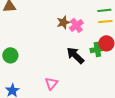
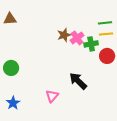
green cross: (97, 49) -> (91, 44), moved
black arrow: (75, 55) -> (78, 81), moved

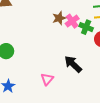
green cross: (91, 44) -> (86, 27), turned 32

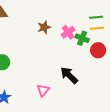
brown star: (59, 18) -> (44, 27), moved

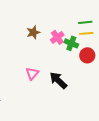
pink triangle: (43, 90) -> (32, 73), moved

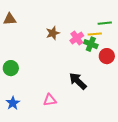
yellow line: (86, 33) -> (95, 34), moved
pink triangle: (32, 73) -> (50, 100), moved, turned 40

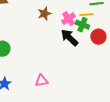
black arrow: (78, 81) -> (69, 38), moved

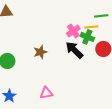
brown star: (44, 14) -> (40, 52), moved

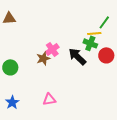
green line: (101, 16) -> (104, 22), turned -48
pink cross: (73, 31) -> (52, 49), moved

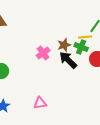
brown star: (43, 58) -> (64, 45), moved

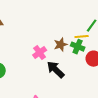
black arrow: (68, 60) -> (56, 70), moved

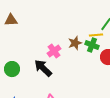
black arrow: (56, 70) -> (43, 68), moved

